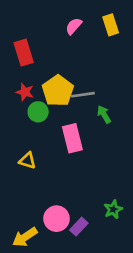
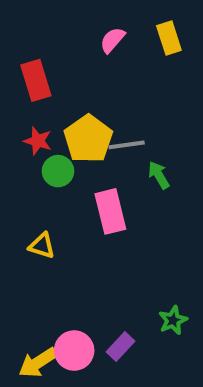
pink circle: (57, 219) -> (74, 351), moved

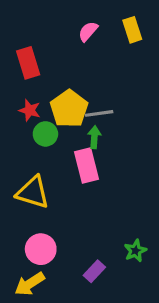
green arrow: (159, 175) -> (94, 137), moved, turned 35
yellow triangle: (42, 246) -> (33, 192), size x1.6
pink circle: (74, 351) -> (41, 249), moved

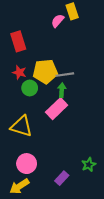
yellow rectangle: (132, 30) -> (72, 11), moved
yellow pentagon: (69, 109) -> (45, 71), turned 30
pink rectangle: (86, 166) -> (57, 109), turned 60

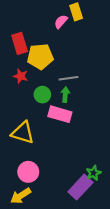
yellow pentagon: (45, 71) -> (40, 56), moved
green circle: (30, 88) -> (42, 95), moved
pink rectangle: (57, 109) -> (60, 114), turned 60
purple rectangle: (62, 178) -> (80, 187), moved, size x1.6

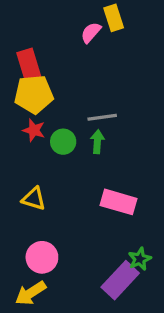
yellow pentagon: (40, 56) -> (34, 94), moved
red star: (21, 76) -> (34, 130), moved
pink rectangle: (60, 114) -> (119, 202), moved
yellow triangle: (23, 133) -> (34, 199), size x0.7

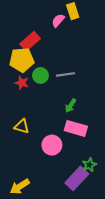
red rectangle: (29, 65) -> (30, 41), moved, turned 66
green circle: (63, 142) -> (40, 75), moved
green arrow: (97, 142) -> (71, 106), moved, turned -152
pink circle: (42, 257) -> (52, 145), moved

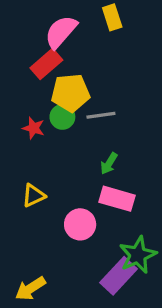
pink semicircle: (58, 20) -> (61, 32), moved, size x1.6
yellow pentagon: (22, 60) -> (70, 93), moved
yellow triangle: (22, 126) -> (34, 196), turned -42
green star: (89, 165) -> (138, 255), size x1.6

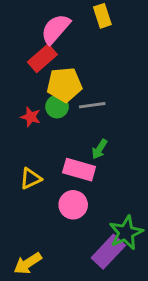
pink rectangle: (117, 199) -> (79, 170), moved

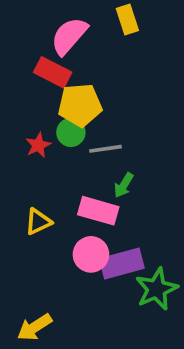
red rectangle: (42, 58) -> (53, 72), turned 68
gray line: (92, 105) -> (106, 149), moved
red star: (31, 117) -> (38, 145), turned 30
purple rectangle: (108, 252) -> (122, 263), moved, turned 32

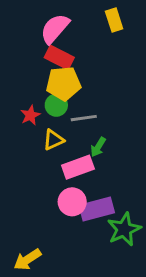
yellow rectangle: (127, 20) -> (114, 20), moved
red rectangle: (53, 72) -> (59, 58), moved
pink rectangle: (98, 211) -> (78, 167), turned -36
yellow triangle: (38, 222) -> (53, 140), moved

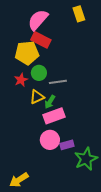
yellow pentagon: (64, 83) -> (27, 53), moved
green arrow: (98, 147) -> (50, 102), moved
purple rectangle: (97, 209) -> (67, 145), size x0.6

